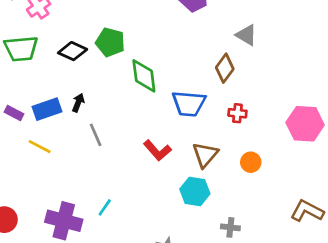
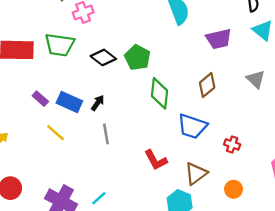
brown diamond: (225, 68) -> (207, 85), moved
blue rectangle: (47, 109) -> (69, 102), turned 30

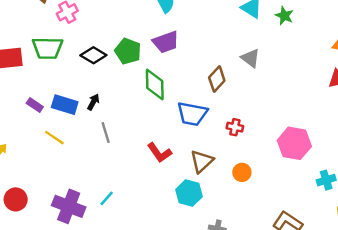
purple trapezoid: (219, 39) -> (166, 42), moved
brown diamond: (207, 85) -> (217, 79), moved

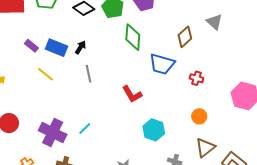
brown triangle: (202, 161) -> (205, 148), moved

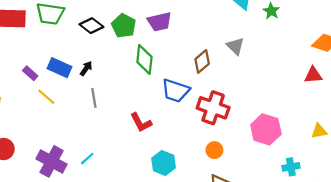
purple rectangle: (31, 46) -> (30, 73), moved
red cross: (196, 78) -> (213, 108), size x2.0

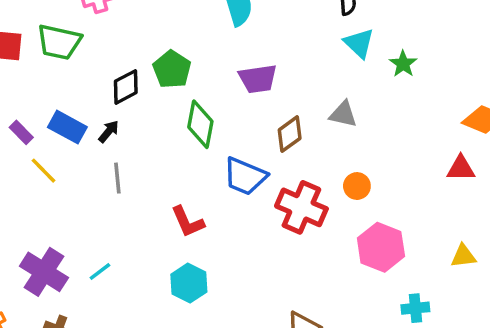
purple trapezoid: (159, 22) -> (258, 79), moved
black diamond: (91, 26) -> (126, 87), moved, turned -70
gray triangle: (235, 46) -> (343, 114), turned -36
orange circle: (214, 150) -> (357, 186), moved
cyan hexagon: (164, 163) -> (189, 283), moved

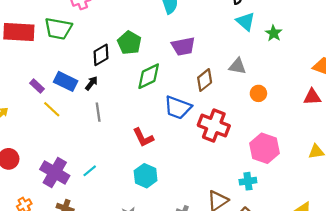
green diamond: (200, 124) -> (149, 76), turned 56
orange circle: (357, 186) -> (258, 93), moved
cyan cross: (415, 308) -> (248, 181), moved

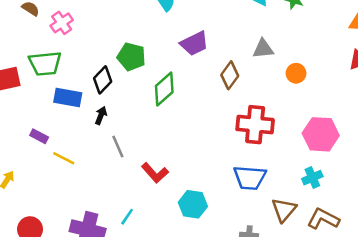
blue rectangle: (66, 81) -> (68, 98), moved
blue trapezoid: (178, 108) -> (250, 178), moved
red L-shape: (143, 137) -> (155, 173), moved

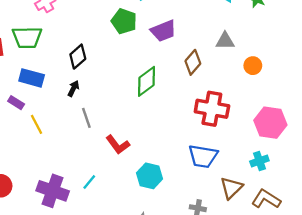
green pentagon: (131, 57) -> (124, 21), moved
green diamond: (164, 89) -> (146, 81), moved
blue rectangle: (68, 98) -> (32, 78), moved
yellow line: (64, 158) -> (37, 124), turned 30

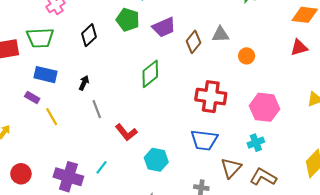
black diamond: (78, 57) -> (89, 35), moved
brown diamond: (193, 62) -> (194, 42), moved

